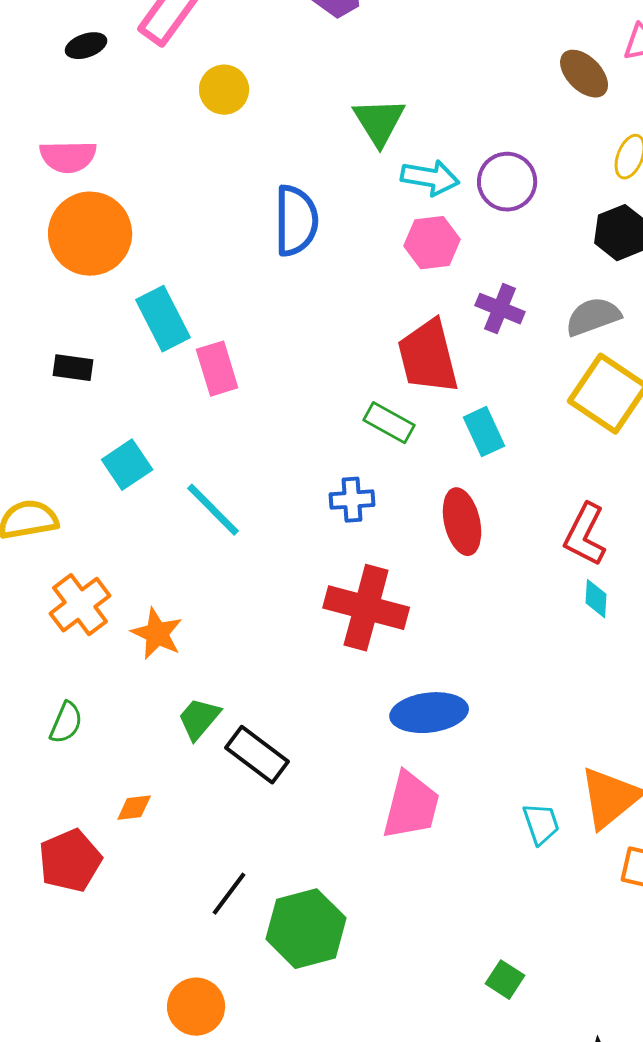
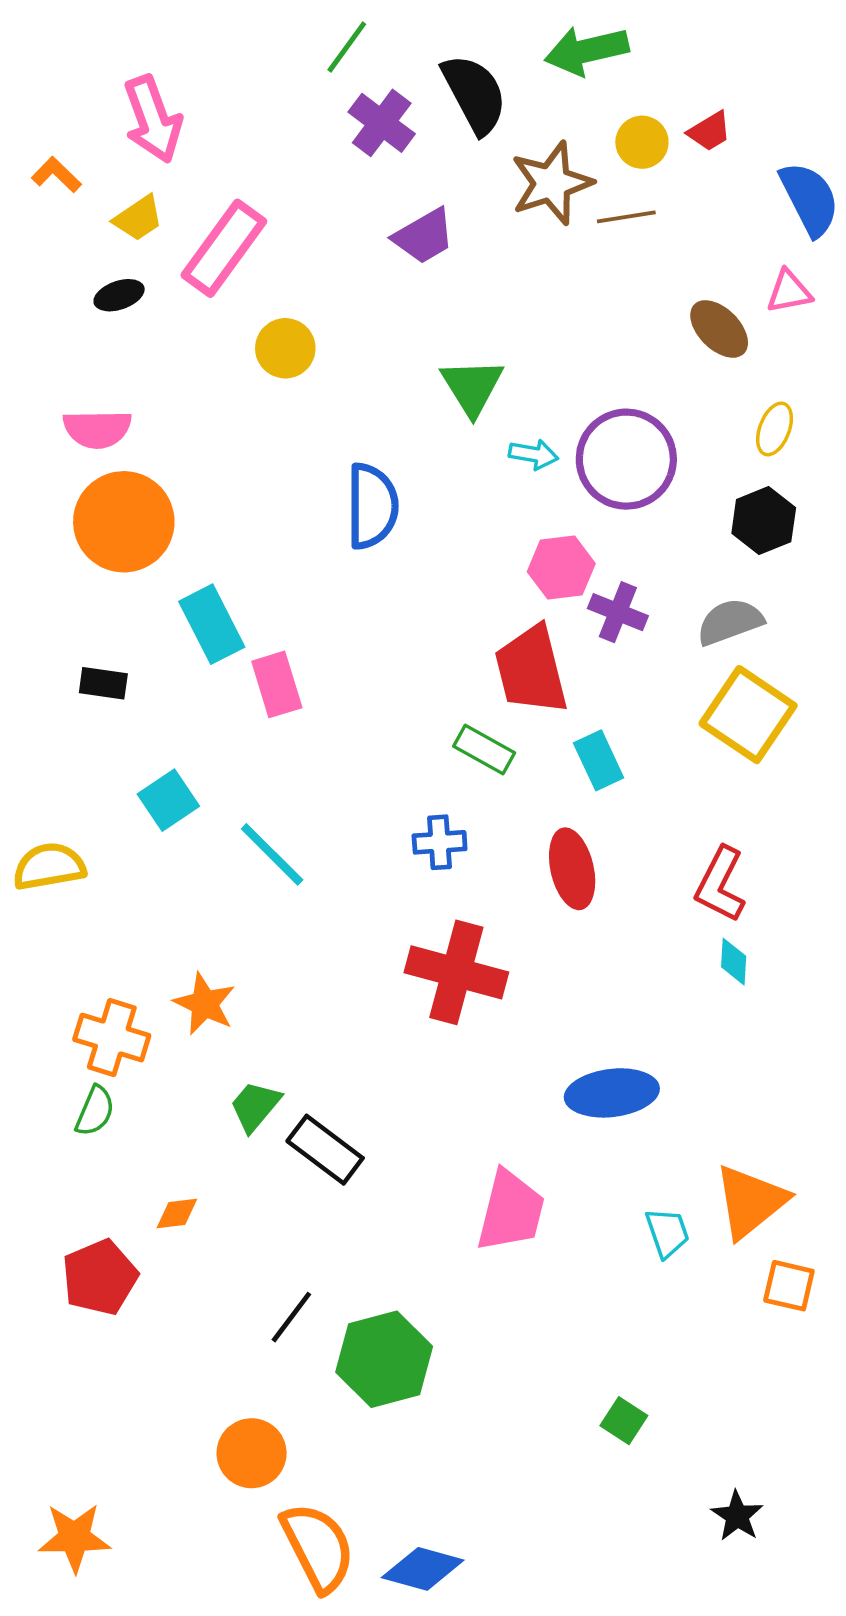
cyan arrow: (430, 178) -> (534, 454), size x0.7
purple circle: (507, 182) -> (626, 459), size x1.4
pink hexagon: (432, 243) -> (561, 568), moved
orange cross: (80, 605) -> (112, 1038), moved, turned -36
blue ellipse: (429, 713) -> (612, 1093), moved

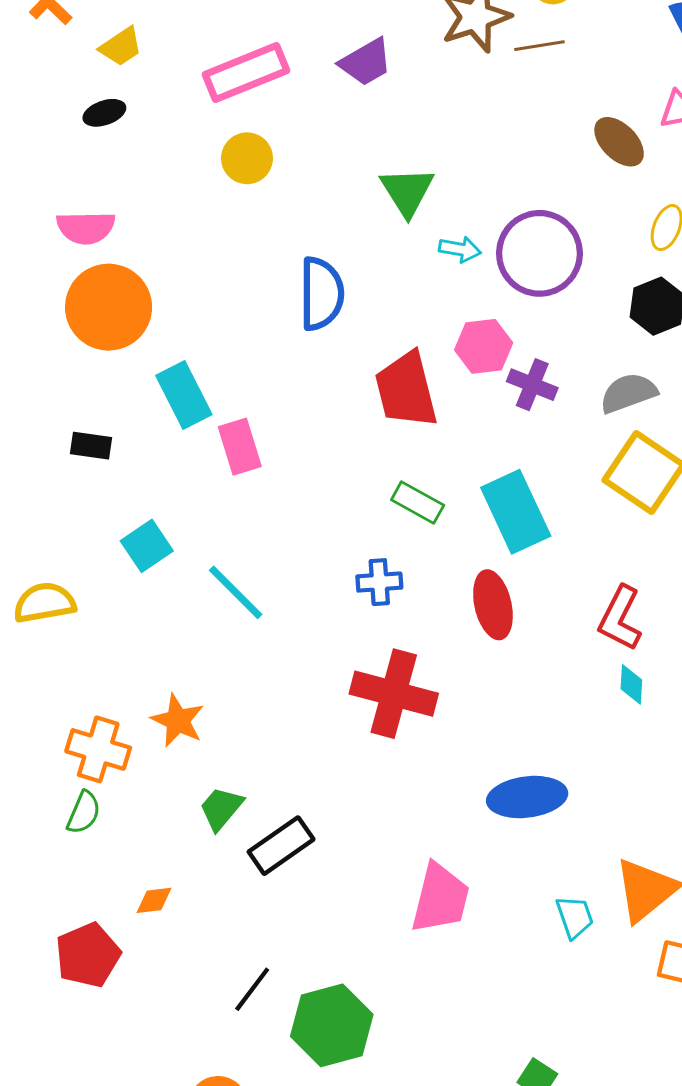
pink rectangle: (224, 248) -> (246, 73), moved, turned 32
red trapezoid: (531, 670) -> (406, 390), moved
cyan rectangle: (599, 760) -> (516, 512), size x1.6
black rectangle: (325, 1150) -> (281, 846), turned -72

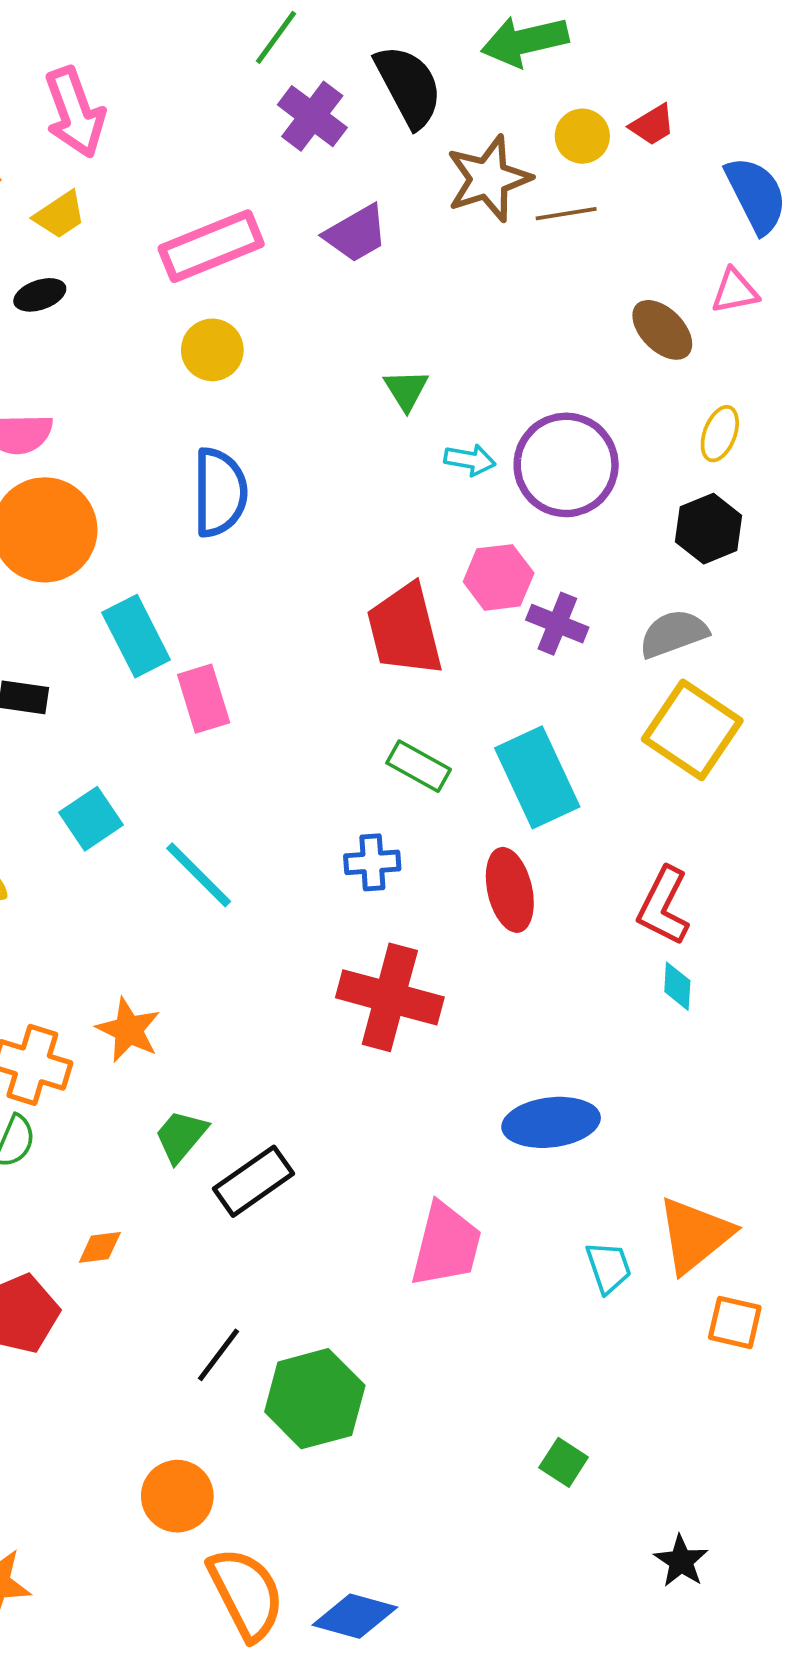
green triangle: (407, 191) -> (406, 390), size x0.7
blue semicircle: (321, 294) -> (220, 492), moved

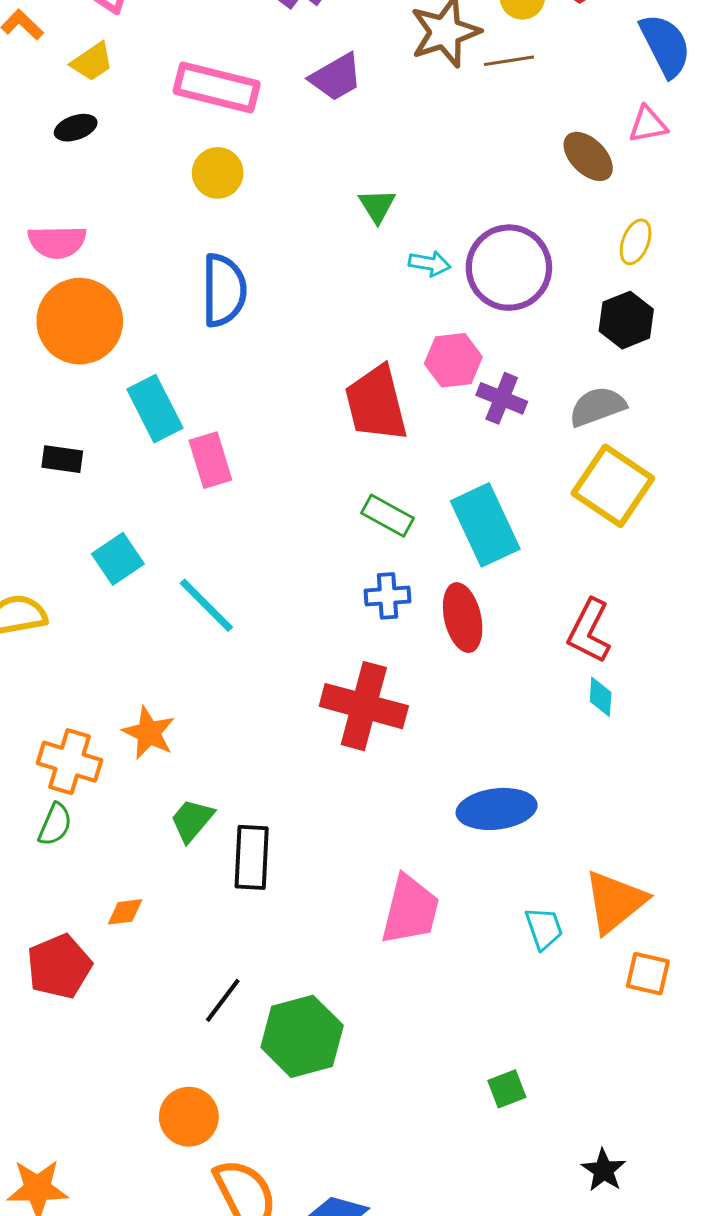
pink rectangle: (211, 246) -> (217, 88), turned 36
blue cross: (372, 862) -> (387, 596), moved
black rectangle: (254, 1181) -> (252, 857), turned -52
green square: (564, 1462) -> (507, 1089), turned 36

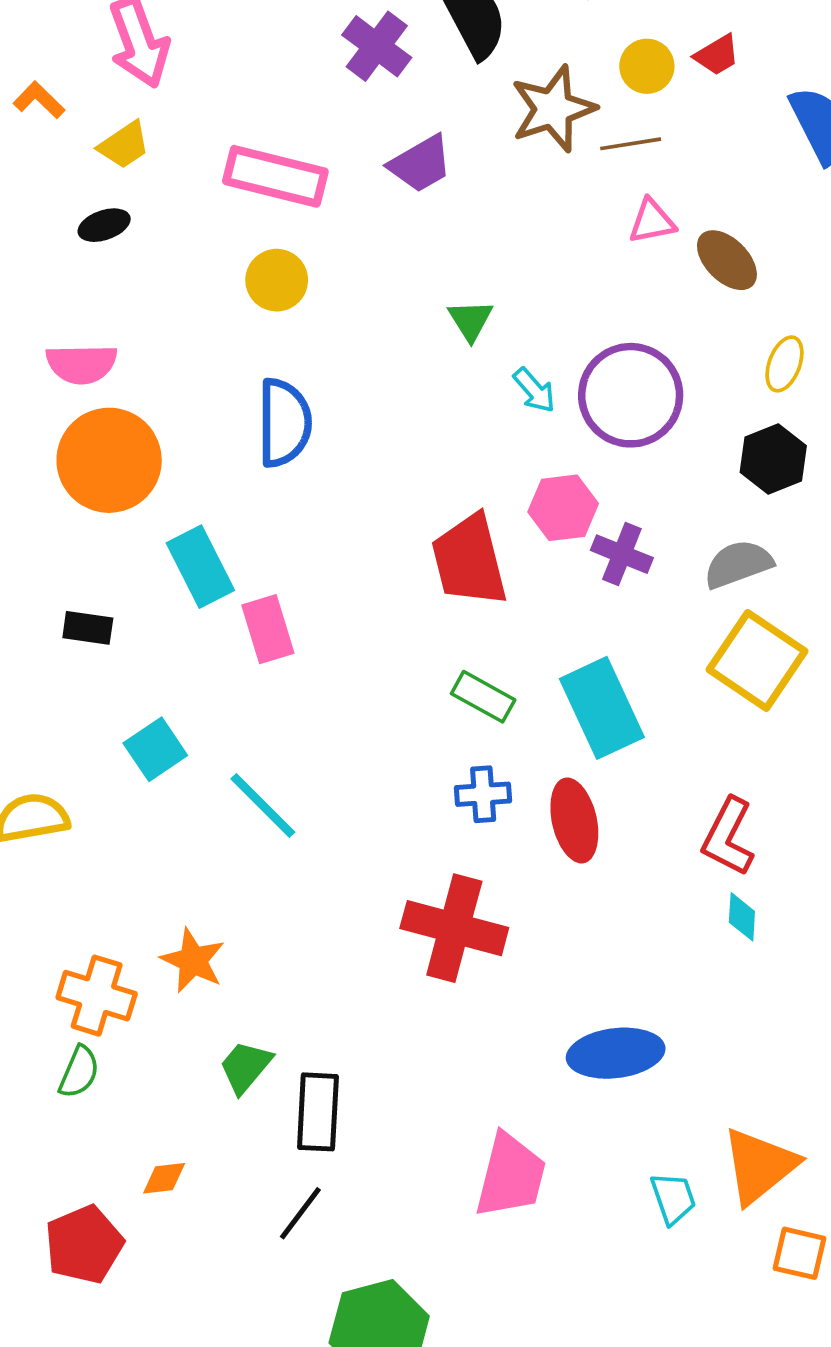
pink triangle: (648, 125) -> (652, 221), moved
cyan arrow: (430, 263) -> (534, 390), turned 39
black line: (223, 1000) -> (300, 1213), moved

